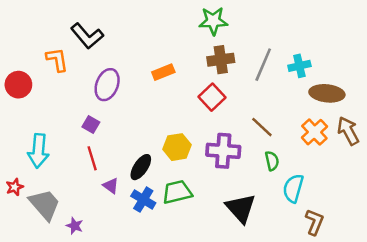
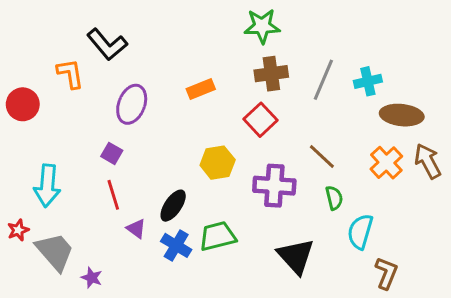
yellow hexagon: (177, 147) -> (218, 163), moved

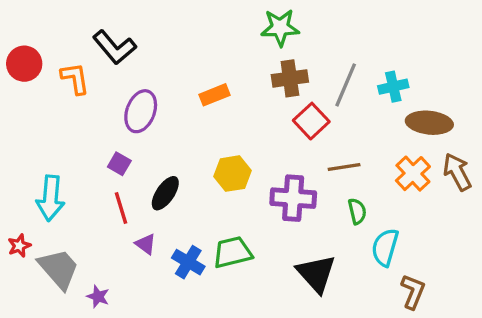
red circle: (23, 104) -> (24, 64), moved
red square: (261, 120) -> (311, 121), moved
brown line: (322, 156) -> (344, 167), turned -52
black ellipse: (173, 206) -> (165, 193), moved

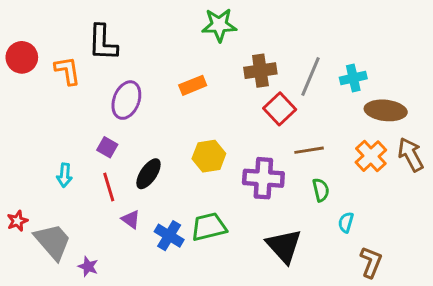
green star: (280, 28) -> (219, 25), moved
black L-shape: (114, 47) -> (103, 43), turned 42
cyan arrow: (50, 198) -> (65, 175), moved, size x0.6
cyan semicircle: (385, 247) -> (346, 222), size x0.6

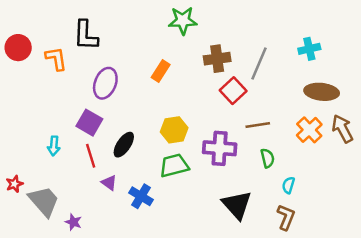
cyan cross: (353, 78) -> (309, 49), moved
orange rectangle: (193, 85) -> (161, 71), turned -35
purple square: (107, 147) -> (89, 123), size x1.5
green trapezoid: (209, 227) -> (174, 166), moved
brown L-shape: (371, 262) -> (286, 217), moved

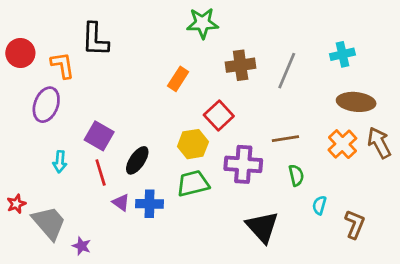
purple ellipse: (105, 83) -> (46, 105), moved
red square: (233, 91) -> (219, 116), moved
blue cross: (141, 196) -> (149, 204), moved, turned -30
brown L-shape: (286, 217) -> (355, 224), moved

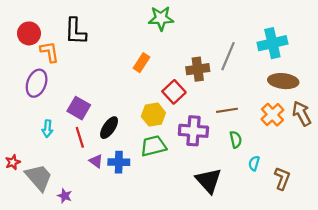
red circle: (20, 53) -> (29, 33), moved
cyan cross: (342, 54) -> (272, 43), size x1.5
brown cross: (241, 65) -> (198, 69), moved

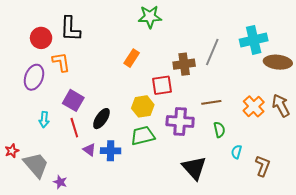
red circle: (29, 33) -> (41, 38), moved
orange L-shape: (50, 52) -> (61, 62), moved
brown ellipse: (283, 81) -> (278, 62), moved
red square: (174, 92) -> (162, 85), turned 35

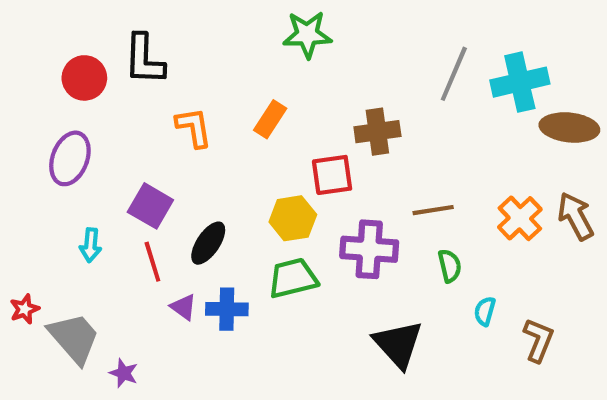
gray line: (212, 52) -> (454, 74), moved
orange L-shape: (61, 62) -> (194, 127), moved

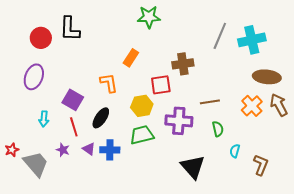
orange L-shape: (194, 127) -> (109, 83), moved
brown ellipse: (569, 127) -> (267, 77), moved
purple star: (124, 373) -> (63, 150), moved

